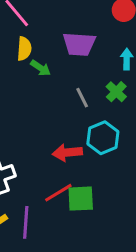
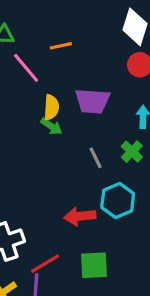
yellow semicircle: (24, 49) -> (51, 107), moved
red line: (58, 193) -> (45, 264), moved

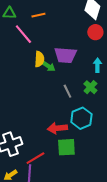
orange line: (61, 46) -> (38, 15), moved
green arrow: (51, 126) -> (48, 66), moved
green square: (94, 265) -> (66, 147), moved

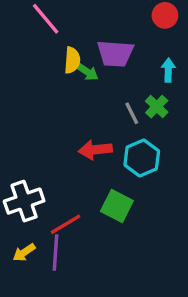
gray line: (67, 91) -> (132, 113), moved
red arrow: (57, 128) -> (95, 150), moved
green square: (66, 147) -> (117, 206), turned 30

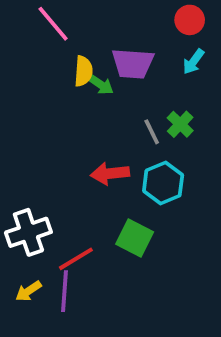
cyan arrow: (168, 70) -> (193, 62), moved, turned -145

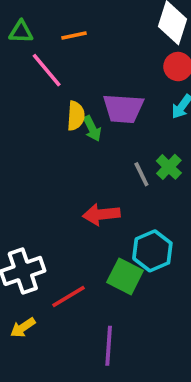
green arrow: (101, 84) -> (92, 129), turned 30
cyan hexagon: (163, 183) -> (152, 251), moved
purple line: (64, 291) -> (109, 346), moved

